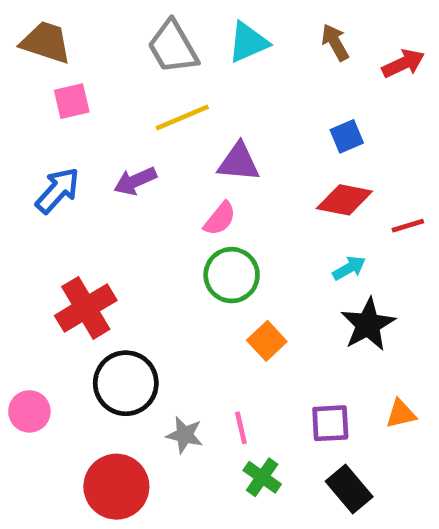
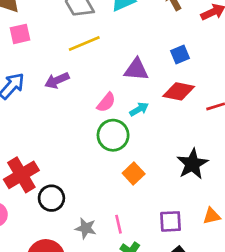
purple triangle: (239, 162) -> (136, 70), moved
cyan arrow: (349, 268) -> (139, 109), moved
red cross: (86, 308) -> (21, 175), moved
black circle: (126, 383) -> (51, 198), size x0.7

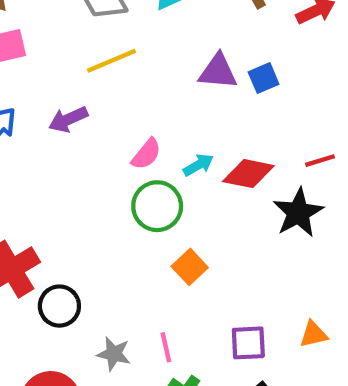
purple triangle: (136, 70) -> (218, 72), moved
red diamond: (179, 91) -> (248, 174), moved
black star: (192, 164) -> (298, 213), moved

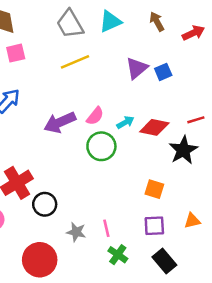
purple triangle: (218, 72) -> (137, 68), turned -45
purple arrow: (68, 119) -> (60, 122), moved, size x1.4
orange square: (190, 267) -> (154, 189), moved, turned -30

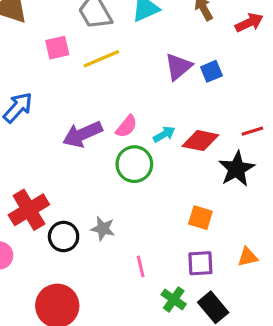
pink square: (16, 53) -> (57, 48), moved
gray star: (76, 232) -> (103, 229), moved
green cross: (118, 255) -> (174, 299), moved

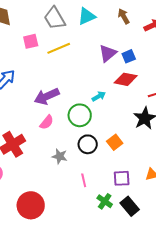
pink semicircle: (126, 126) -> (47, 122), moved
red diamond: (200, 141) -> (126, 79), moved
orange square: (200, 218) -> (115, 142), moved, turned 35
black circle: (64, 237) -> (88, 144), moved

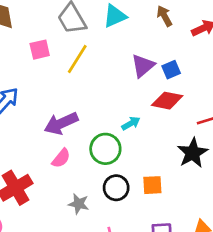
yellow line: (59, 48) -> (77, 59), turned -35
orange square: (115, 142) -> (152, 185), turned 35

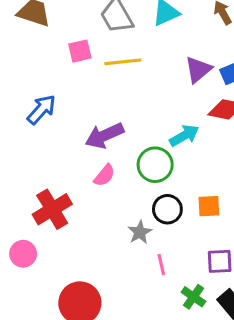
yellow line: (77, 59) -> (123, 62), turned 52
cyan arrow: (131, 123) -> (184, 136), size x1.4
gray star: (79, 204) -> (140, 232), moved, turned 30

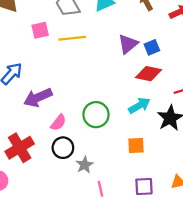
purple arrow: (104, 136) -> (38, 98), moved
cyan arrow: (184, 136) -> (139, 106), moved
black circle: (167, 209) -> (63, 148), moved

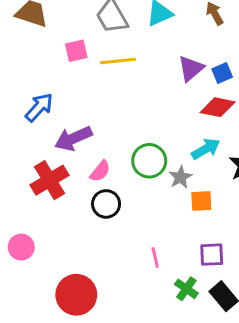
red cross: (20, 148) -> (49, 180), moved
gray star: (85, 165) -> (180, 177), moved

